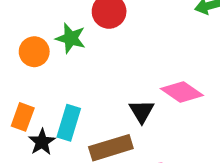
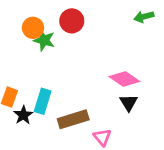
orange circle: (34, 52) -> (33, 28), moved
black triangle: (142, 111) -> (129, 103), moved

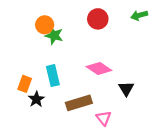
red circle: (72, 21) -> (98, 19), moved
pink diamond: (124, 79) -> (99, 69), moved
cyan rectangle: (43, 101) -> (53, 76), moved, turned -30

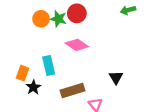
red circle: (98, 19) -> (77, 13), moved
green star: (54, 35) -> (58, 19), moved
pink diamond: (99, 69) -> (77, 45), moved

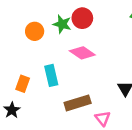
orange circle: (41, 19) -> (35, 31), moved
black star: (33, 87) -> (12, 110), moved

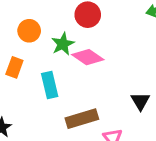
green star: (62, 24) -> (63, 44), moved, turned 30
orange rectangle: (23, 84) -> (14, 67), moved

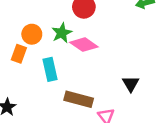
orange circle: (29, 31) -> (32, 34), moved
brown rectangle: (82, 119) -> (79, 99), turned 32

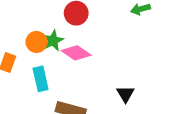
orange circle: (32, 34) -> (36, 42), moved

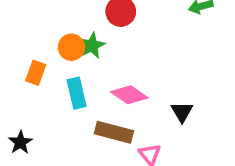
pink diamond: (76, 53) -> (129, 95), moved

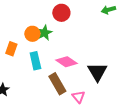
black triangle: (182, 112) -> (97, 72), size x1.5
brown rectangle: (114, 132) -> (57, 84), turned 45

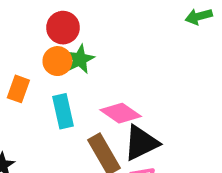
red circle: (61, 13) -> (63, 28), moved
black triangle: (97, 72) -> (141, 143), moved, turned 35

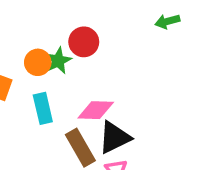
red circle: (63, 28) -> (84, 42), moved
pink diamond: (121, 113) -> (96, 110), turned -33

